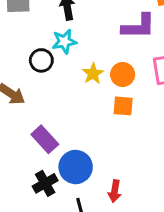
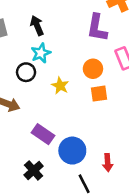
purple L-shape: (139, 26) -> (97, 28), turned 112
yellow star: (93, 74) -> (60, 86), moved
black cross: (45, 183) -> (34, 170), moved

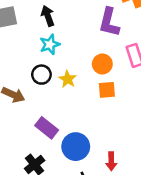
black circle: (26, 72) -> (41, 75), moved

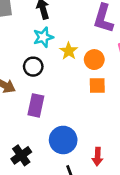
yellow star: (68, 79) -> (69, 51), moved
purple rectangle: (47, 128) -> (36, 105), moved, turned 60

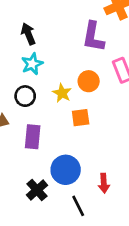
yellow star: (69, 51) -> (62, 93), moved
orange square: (97, 86) -> (81, 118), moved
black cross: (21, 155) -> (37, 190), moved

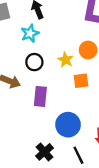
cyan star: (32, 64) -> (30, 33), moved
black cross: (37, 190) -> (44, 152), moved

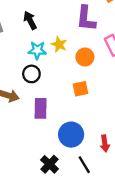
cyan star: (30, 33) -> (37, 50), moved, turned 30
yellow star: (66, 60) -> (59, 44), moved

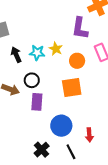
black arrow: (30, 20) -> (16, 55), moved
black circle: (31, 74) -> (32, 80), moved
orange square: (80, 89) -> (72, 87), size x1.5

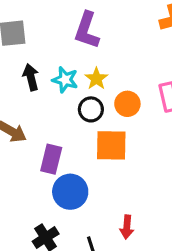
purple L-shape: (80, 28) -> (87, 30), moved
black circle: (32, 80) -> (91, 109), moved
blue circle: (61, 126) -> (70, 192), moved

